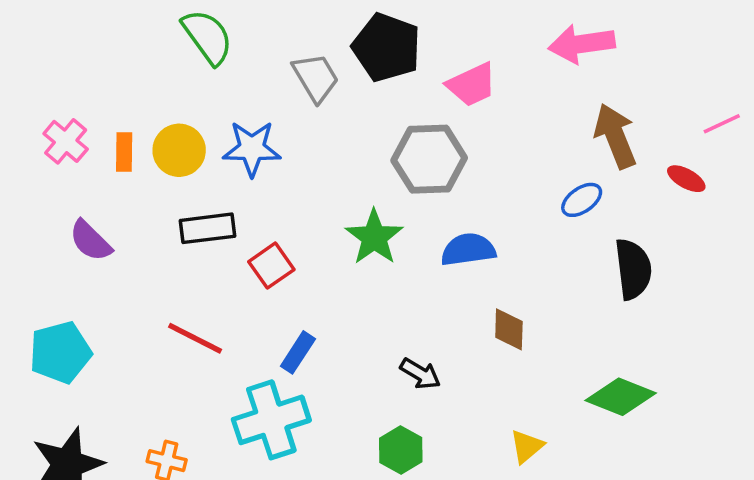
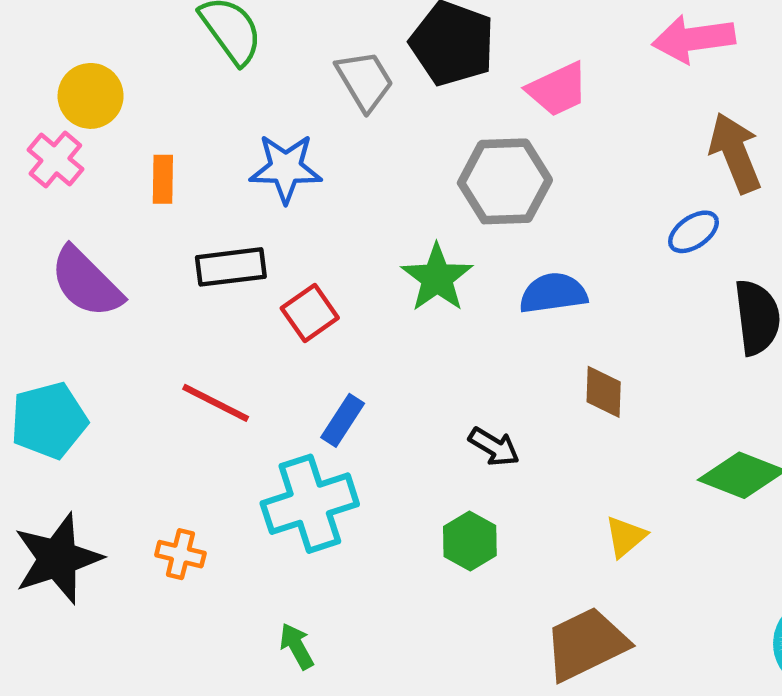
yellow circle: (179, 150) -> (91, 96), moved
orange rectangle: (124, 152) -> (163, 179), moved
purple semicircle: (90, 241) -> (86, 282), size x1.4

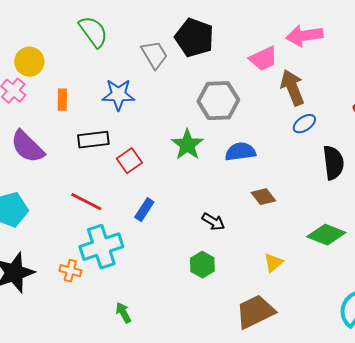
pink trapezoid: (558, 89) -> (263, 59), moved
brown arrow: (735, 153) -> (292, 88), moved
brown diamond: (604, 392) -> (263, 197), turned -40
cyan cross: (310, 504) -> (101, 247), moved

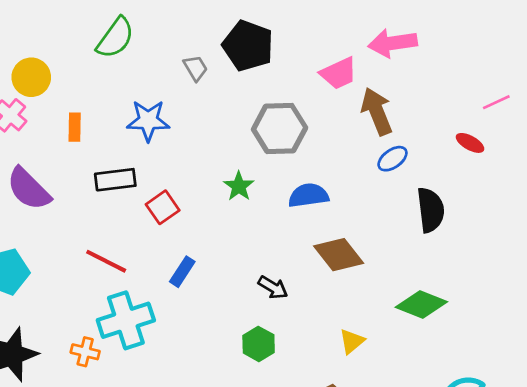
green semicircle: (93, 32) -> (115, 38), turned 72
gray trapezoid: (154, 55) -> (195, 68), size x0.7
green star: (187, 145) -> (239, 186), size x0.7
brown diamond: (263, 197) -> (339, 255), size x1.5

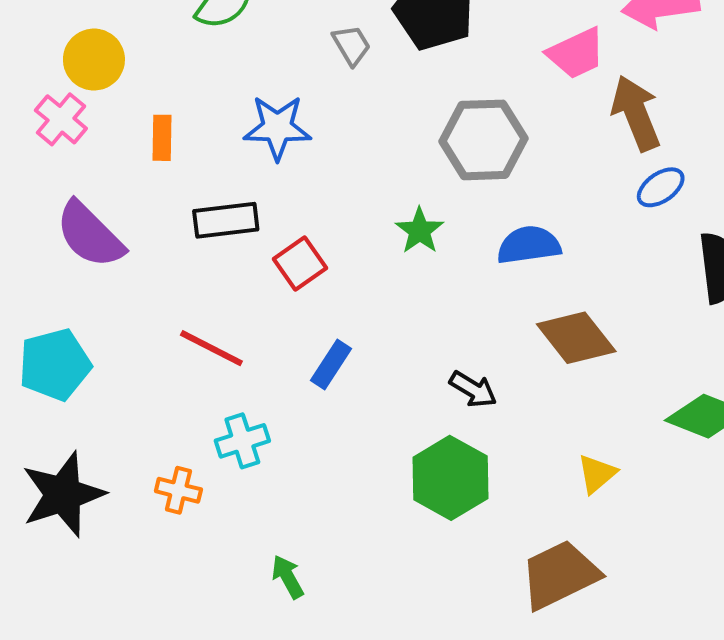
cyan cross: (126, 320) -> (242, 441), size x0.6
green hexagon: (259, 344) -> (450, 478), size x1.5

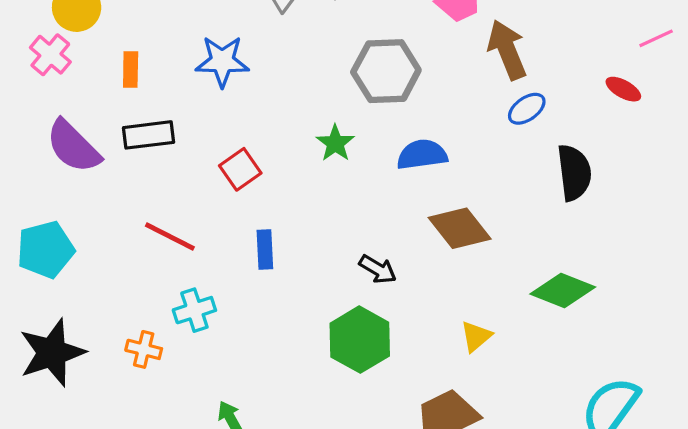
black rectangle: (226, 220) -> (149, 135), moved
blue rectangle: (331, 365) -> (265, 250), turned -36

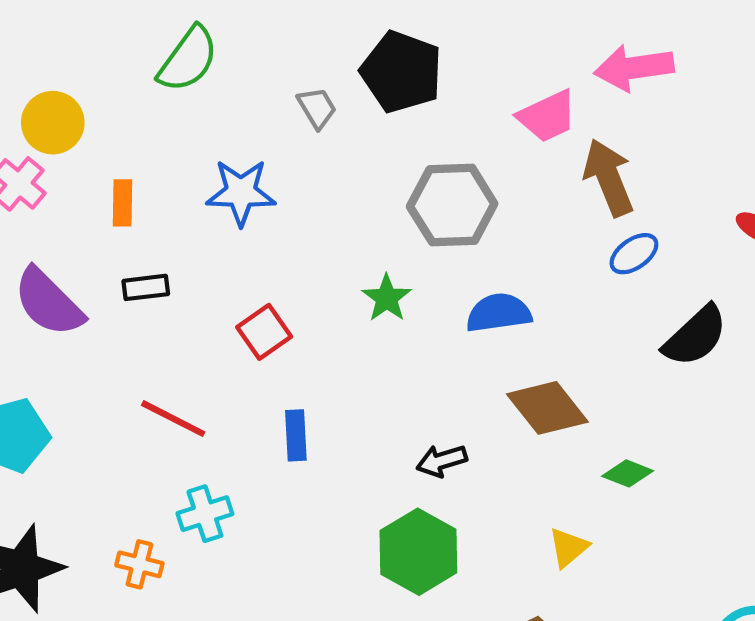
black rectangle: (149, 135) -> (146, 287), size x0.7
black semicircle: (574, 173) -> (695, 336), turned 54
black arrow: (378, 269) -> (442, 461), turned 132
green diamond: (563, 290) -> (628, 473), moved, size x0.6

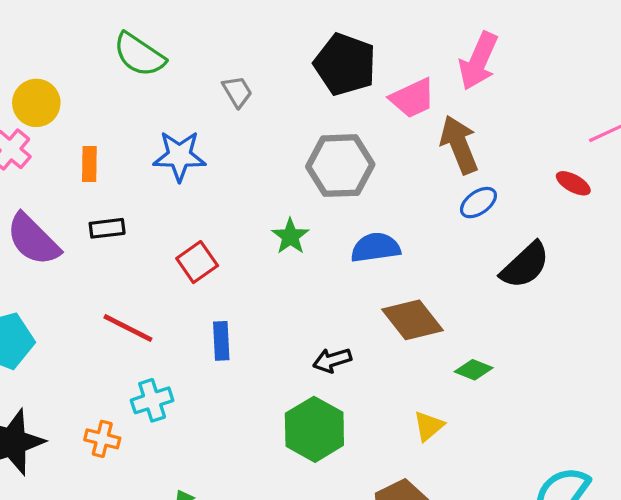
green semicircle: (188, 59) -> (139, 55), turned 88
pink arrow: (634, 68) -> (478, 61), turned -58
black pentagon: (401, 72) -> (345, 64), moved

